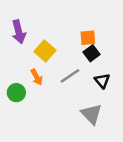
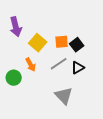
orange square: (88, 38) -> (62, 42), moved
black triangle: (102, 81) -> (78, 68), moved, turned 40
gray triangle: (91, 114) -> (64, 96), moved

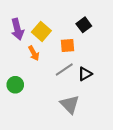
yellow square: (38, 43) -> (41, 31), moved
black square: (77, 45) -> (84, 25), moved
orange arrow: (31, 65) -> (34, 53), moved

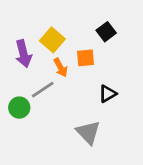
purple arrow: (17, 29) -> (23, 54), moved
orange arrow: (34, 53) -> (61, 68), moved
gray line: (64, 70) -> (43, 90), moved

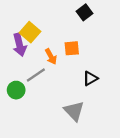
black square: (106, 32) -> (84, 12), moved
yellow square: (52, 40) -> (30, 32), moved

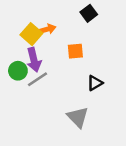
purple arrow: (20, 45) -> (34, 60), moved
orange arrow: (51, 56) -> (47, 29), moved, turned -77
green circle: (16, 90) -> (18, 71), moved

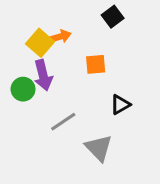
gray line: (37, 79) -> (63, 122), moved

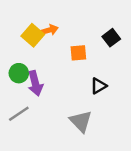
black square: (113, 17) -> (111, 38), moved
purple arrow: (43, 75) -> (35, 83), moved
gray line: (63, 122) -> (19, 114), moved

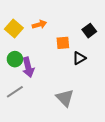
yellow square: (33, 35) -> (14, 29), moved
black triangle: (99, 86) -> (79, 58), moved

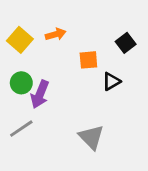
purple arrow: (28, 67) -> (40, 94), turned 36

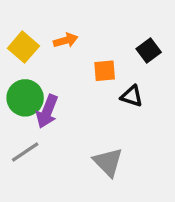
black triangle: (111, 81) -> (132, 96), turned 48
green circle: (21, 83) -> (25, 98), size x1.4

